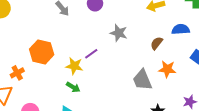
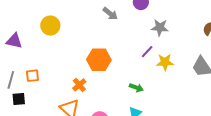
gray star: (119, 33) -> (160, 28), moved
yellow star: (74, 66) -> (165, 62), moved

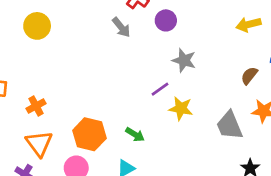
orange hexagon: (99, 60) -> (89, 134), moved
orange cross: (79, 85) -> (36, 106), moved

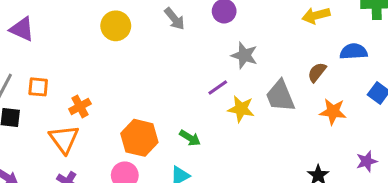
yellow circle: (37, 26) -> (116, 26), moved
gray trapezoid: (229, 125) -> (280, 96), moved
orange triangle: (39, 143) -> (64, 139), moved

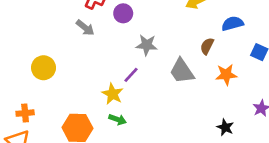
yellow circle: (116, 26) -> (43, 68), moved
orange cross: (80, 106) -> (25, 113), turned 35
yellow star: (241, 109) -> (113, 94), moved, turned 30

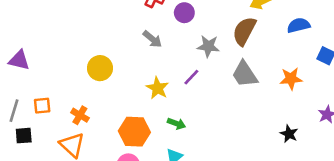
gray arrow: (85, 28) -> (152, 39), moved
brown semicircle: (207, 46) -> (244, 31), moved, size x1.6
yellow star: (113, 94) -> (157, 88), moved
orange cross: (25, 113) -> (80, 115), turned 35

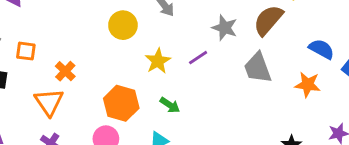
blue semicircle: (298, 25) -> (321, 49), moved, turned 30
yellow circle: (100, 68) -> (123, 25), moved

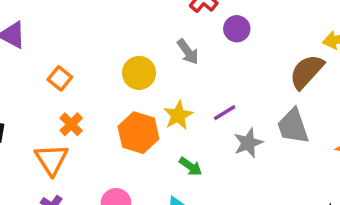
gray star: (225, 28) -> (248, 143), moved, turned 30
orange square: (26, 51) -> (60, 78), moved, turned 30
orange hexagon: (121, 103) -> (138, 133), moved

